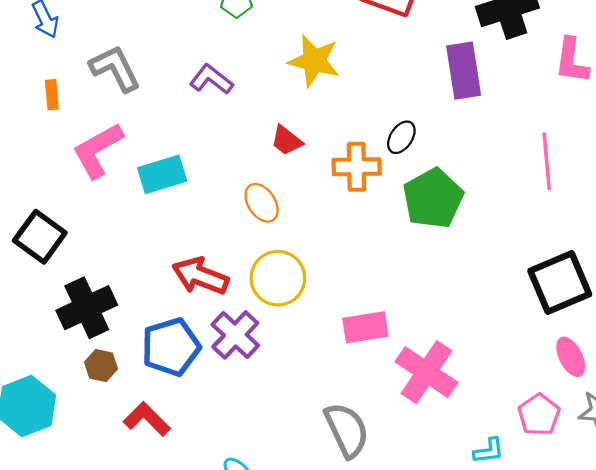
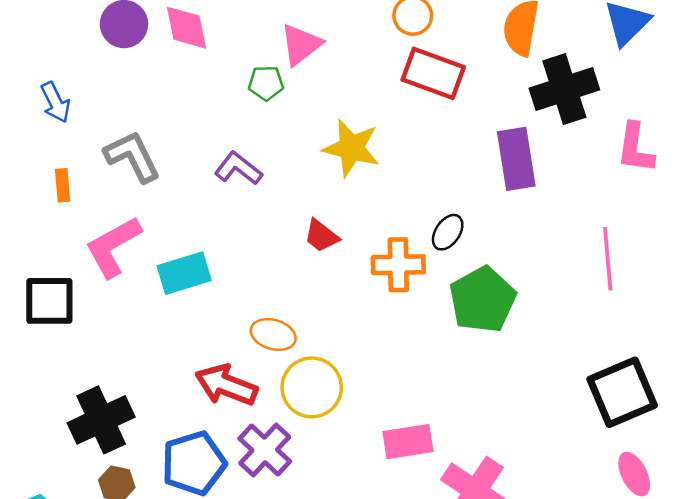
orange ellipse: (262, 203) -> (273, 335), moved, turned -39
black square: (40, 237) -> (49, 301), moved, turned -36

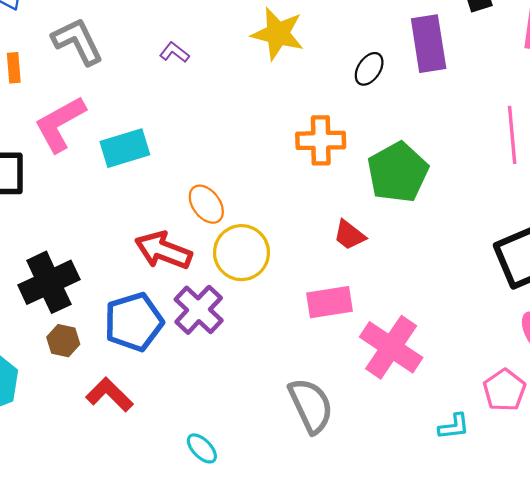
purple L-shape: (238, 168) -> (174, 52), size x0.7
black ellipse: (448, 232) -> (369, 69), moved
red trapezoid: (321, 236) -> (349, 235), moved
orange ellipse: (273, 335) -> (206, 204), turned 36

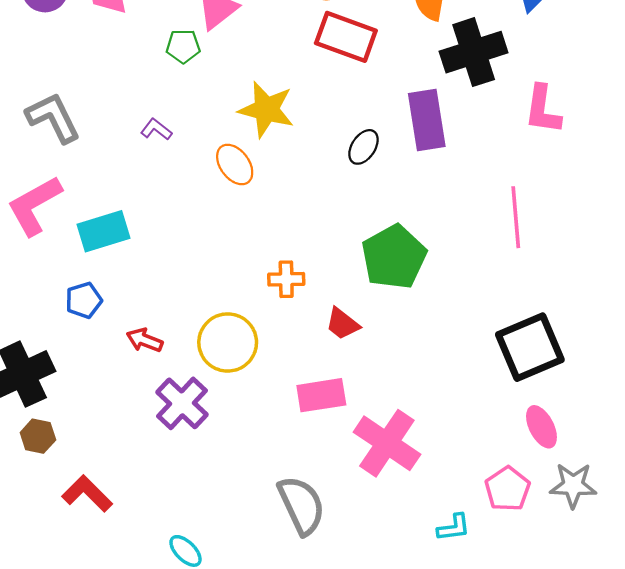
orange cross: (321, 140) -> (286, 279), moved, size x0.7
orange ellipse: (206, 204) -> (235, 164), moved
red arrow: (163, 250) -> (145, 340), size x0.6
blue pentagon: (134, 322) -> (84, 300), moved, size x0.6

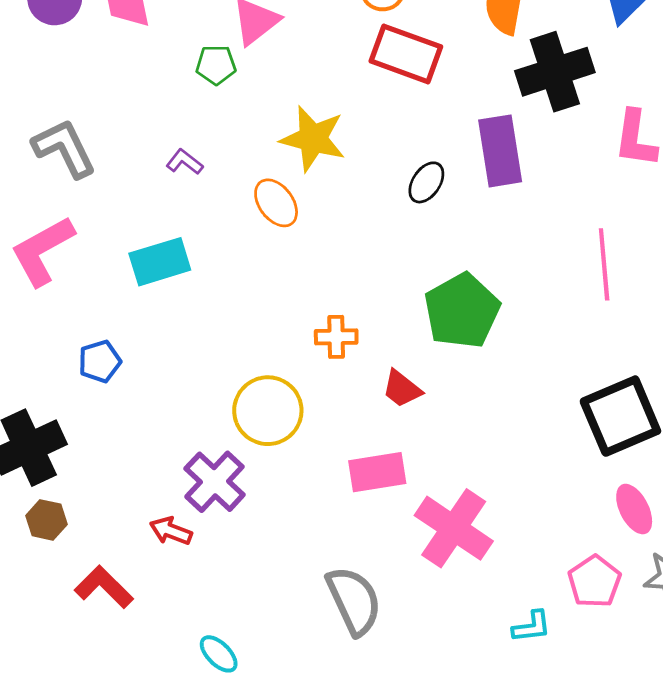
cyan rectangle: (104, 231) -> (160, 262), moved
red arrow: (145, 340) -> (171, 531), moved

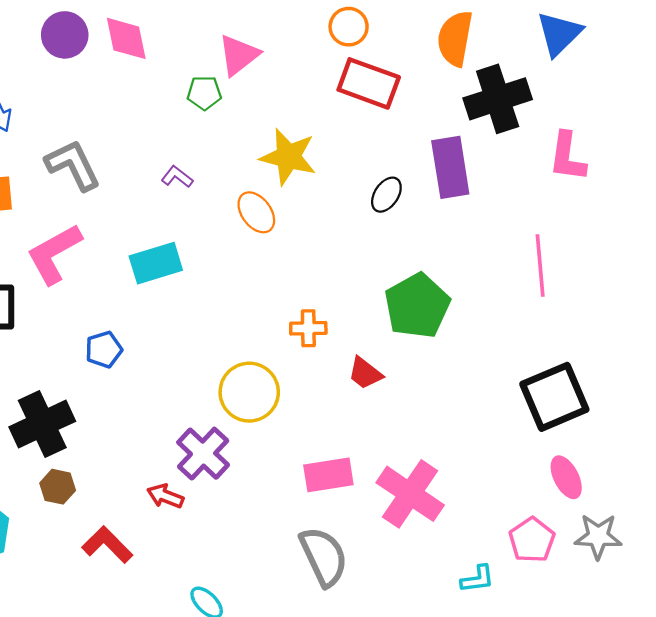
pink rectangle: (377, 472) -> (328, 475), moved

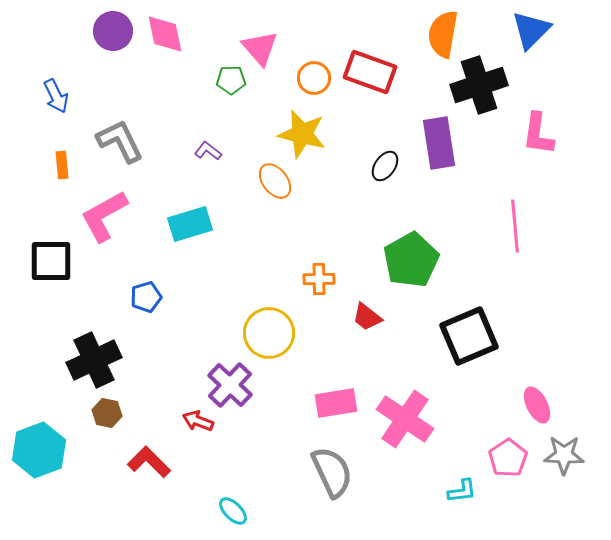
orange circle: (349, 27) -> (314, 78), moved
pink triangle: (239, 55) -> (260, 48), turned -33
black square: (554, 397) -> (469, 336), moved

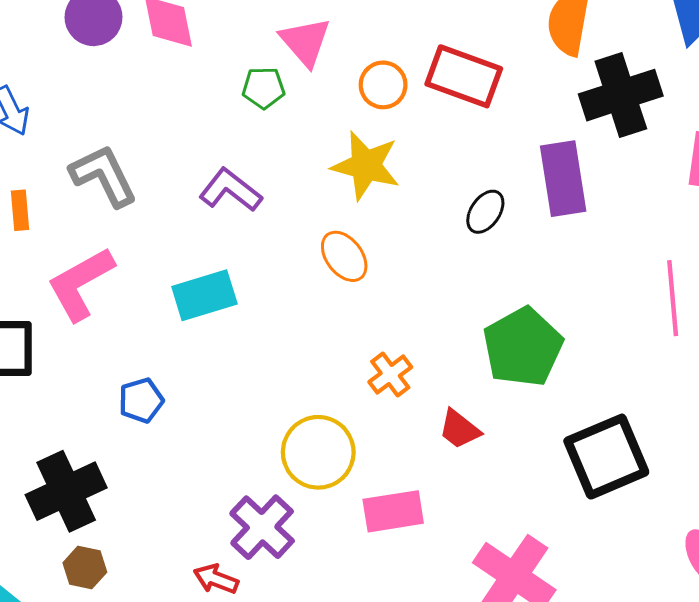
purple L-shape: (208, 151) -> (230, 190), size x1.6
orange ellipse: (275, 181) -> (344, 256), moved
orange cross: (319, 279) -> (390, 374), turned -36
pink rectangle: (336, 403) -> (393, 511), moved

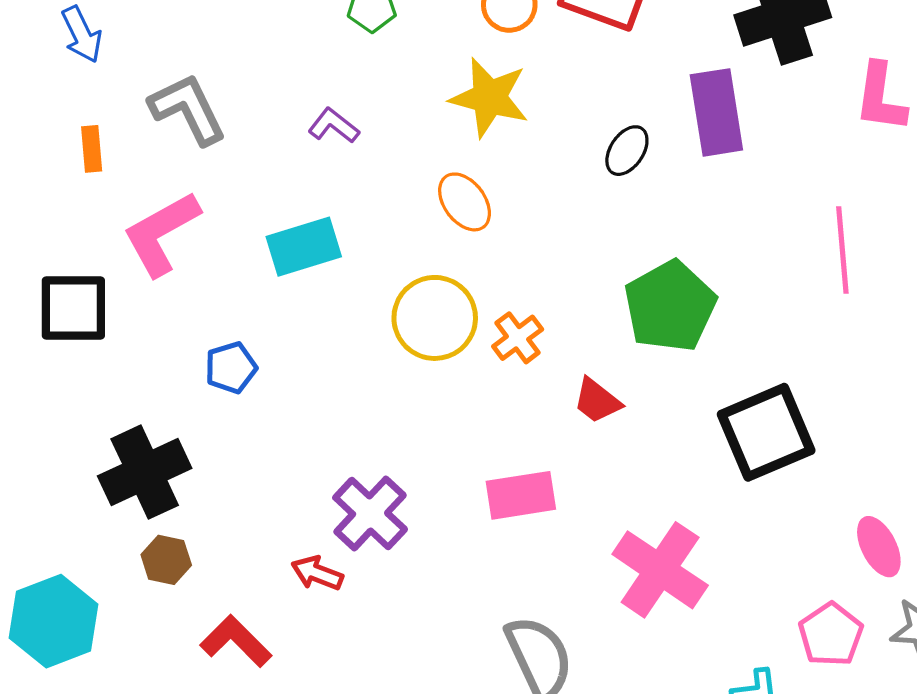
purple L-shape: (230, 190) -> (334, 126), size x0.7
yellow circle: (318, 452) -> (435, 318), moved

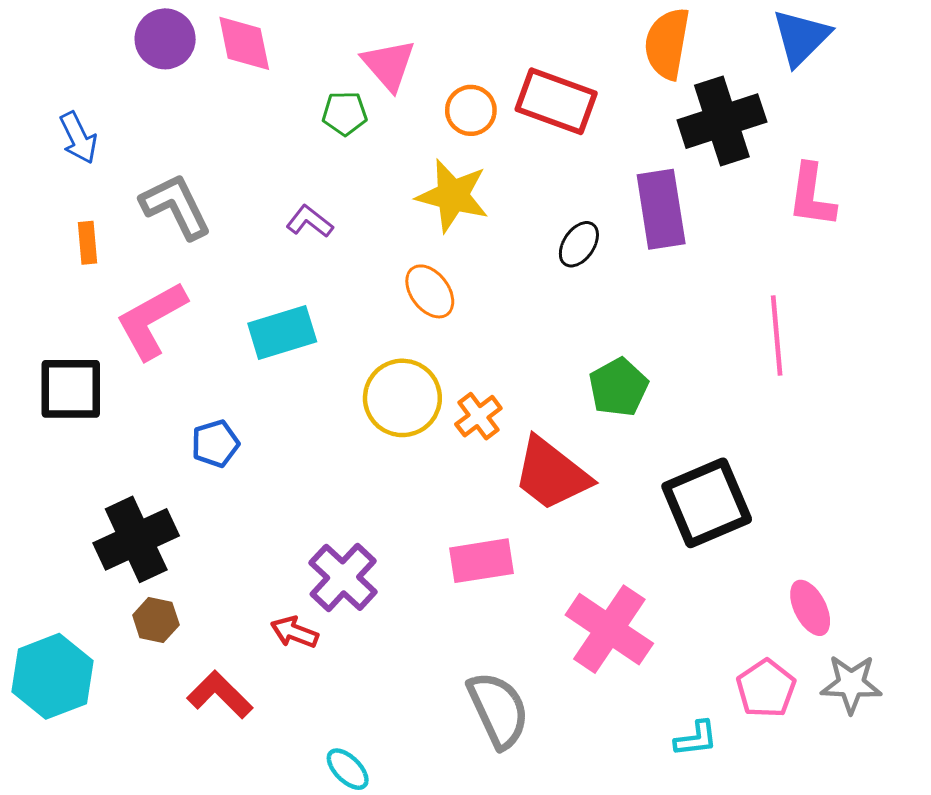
green pentagon: (670, 306) -> (618, 387), size x0.7
red trapezoid: (597, 401) -> (551, 474), size x1.8

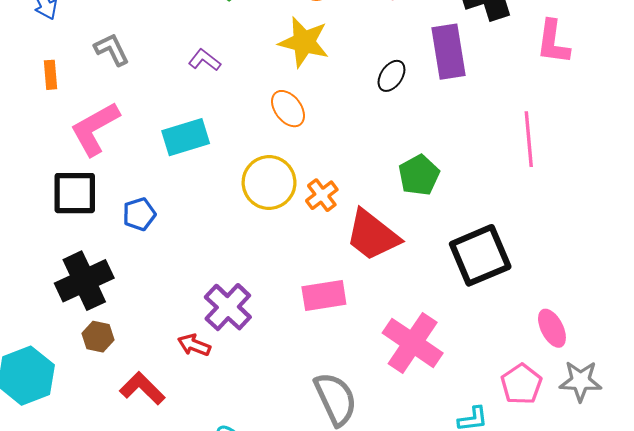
gray L-shape: (176, 206) -> (112, 49), size x0.7
black square: (71, 389) -> (75, 193), moved

